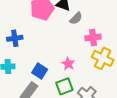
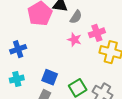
pink star: (68, 64) -> (74, 40), moved

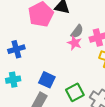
gray semicircle: (76, 17) -> (77, 31), moved

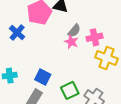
blue cross: (16, 49) -> (17, 33), moved, turned -35

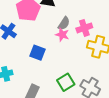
blue square: (43, 77) -> (37, 53), moved

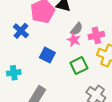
green square: (66, 82) -> (79, 65), moved

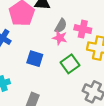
pink cross: (96, 35) -> (83, 29), turned 35

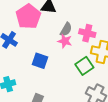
green square: (70, 64) -> (84, 66), moved

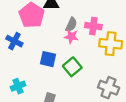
green square: (84, 66) -> (72, 67), moved

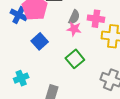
blue cross: (14, 41) -> (19, 15), moved
blue square: (48, 59) -> (40, 41), moved, turned 35

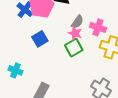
green square: (75, 59) -> (74, 48), moved
cyan cross: (21, 78) -> (15, 70), turned 32

